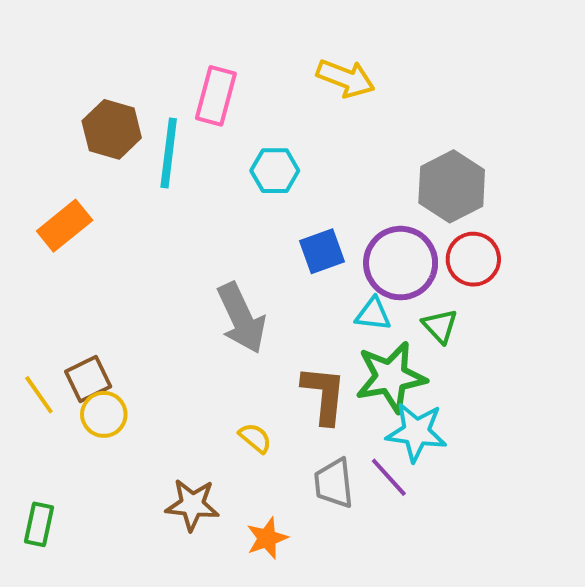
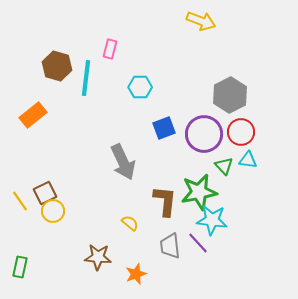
yellow arrow: (346, 78) -> (201, 21), moved
pink rectangle: (216, 96) -> (110, 49), size x0.7
cyan triangle: (373, 314) -> (248, 160), moved

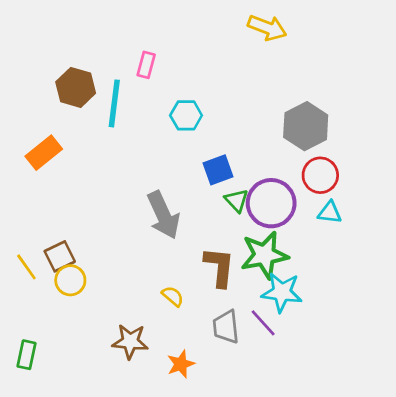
purple circle: (204, 134) -> (271, 203), moved
green triangle: (224, 166) -> (237, 200), moved

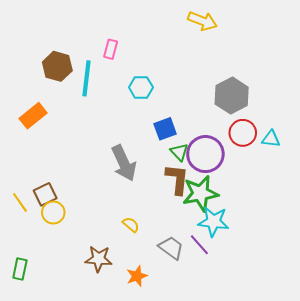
cyan triangle: (330, 212) -> (271, 139), moved
brown L-shape: (219, 267) -> (177, 179), moved
gray trapezoid: (226, 327) -> (171, 248), turned 132

